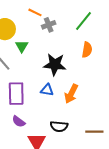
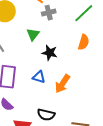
green triangle: (22, 46) -> (33, 34), moved
black star: (55, 65) -> (50, 53), size x0.7

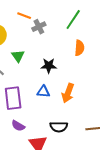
green triangle: (33, 34) -> (18, 56), moved

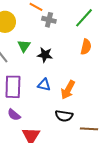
gray cross: (39, 27) -> (49, 20), turned 32
black star: (49, 66) -> (45, 55), moved
black semicircle: (59, 127) -> (64, 116), moved

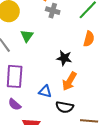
black star: (45, 55) -> (64, 58), moved
blue triangle: (44, 85) -> (45, 91), moved

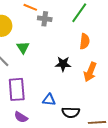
orange arrow: (69, 81) -> (90, 72), moved

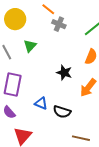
black semicircle: (71, 112) -> (62, 112), moved

